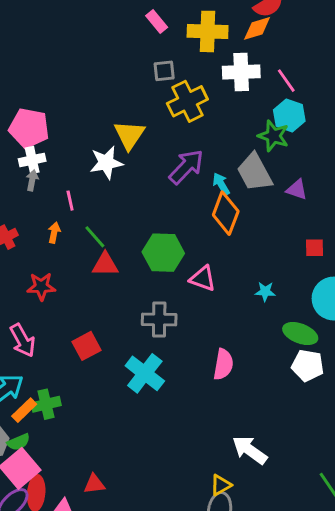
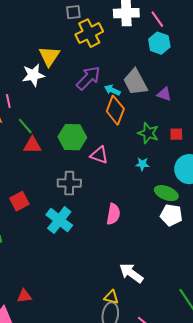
green star: (273, 136) -> (148, 133), moved
cyan arrow: (221, 184) -> (112, 90), turned -35
yellow triangle: (221, 485) -> (111, 297), turned 42

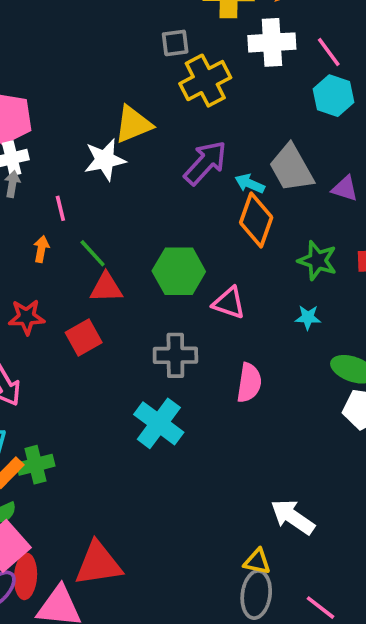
yellow triangle: (49, 56) -> (133, 124), turned 35
red square: (19, 201) -> (84, 337), moved
pink semicircle: (113, 214) -> (249, 383), moved
red triangle: (24, 296) -> (98, 564), size x1.8

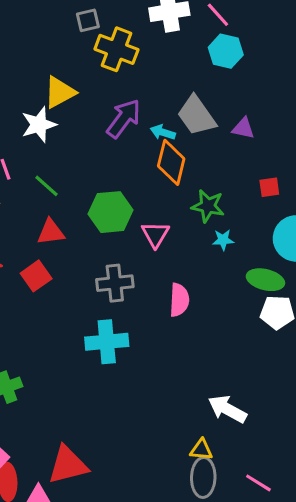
yellow cross: (205, 81) -> (116, 49), turned -36
green line: (93, 253) -> (47, 186), moved
green star: (317, 261) -> (208, 206), moved
pink triangle: (229, 303) -> (155, 234), turned 48
cyan cross: (159, 423) -> (107, 342), turned -36

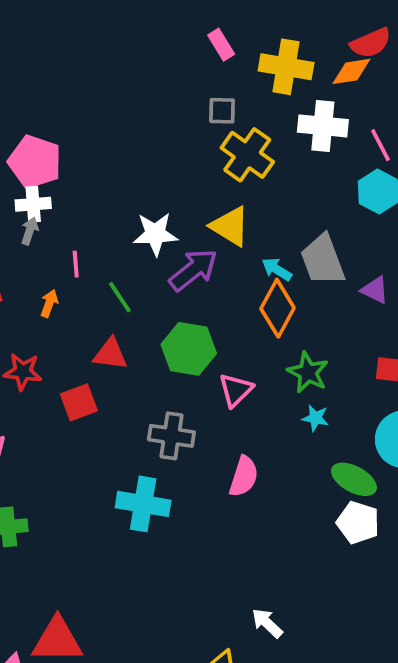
yellow triangle: (60, 92) -> (230, 226), moved, turned 45
purple arrow: (124, 119) -> (193, 270), moved
white star: (39, 125) -> (155, 234), moved
white arrow: (227, 409) -> (267, 623), size x0.7

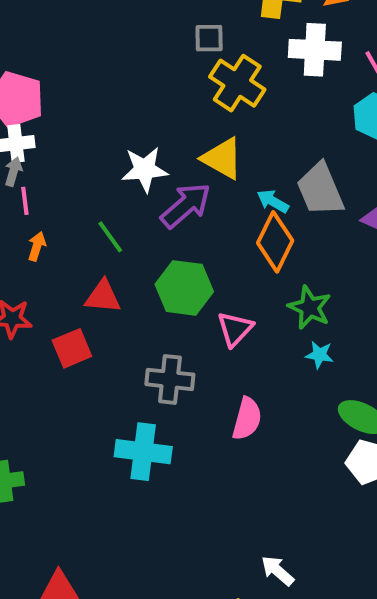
pink line: (76, 264) -> (25, 201), moved

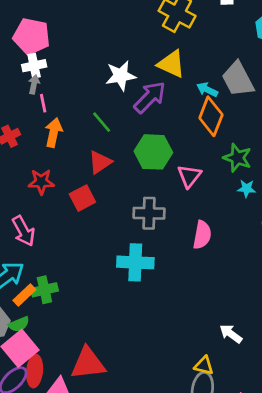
orange arrow: (37, 246) -> (54, 133), size x1.5
red triangle: (103, 297) -> (100, 162), turned -35

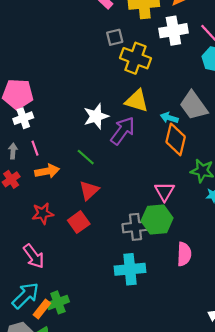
gray arrow: (34, 84) -> (13, 151), moved
orange arrow: (54, 133) -> (47, 171), turned 75
green hexagon: (153, 152) -> (157, 219), moved
pink semicircle: (202, 235) -> (184, 254), moved

